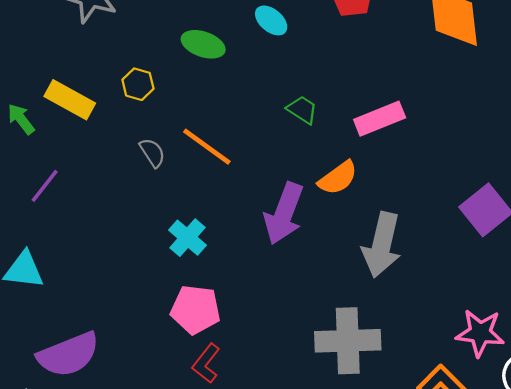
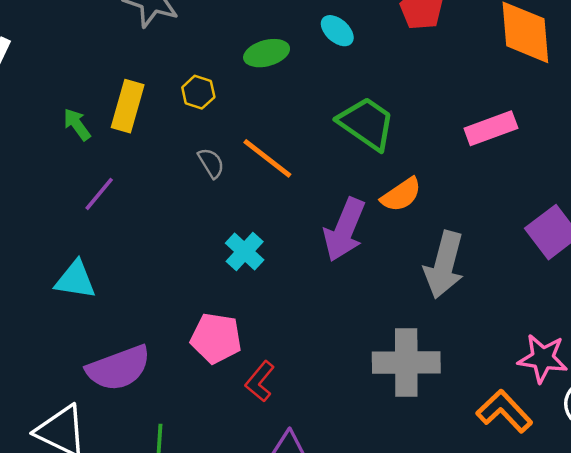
green ellipse: (203, 44) -> (267, 53), turned -36
yellow rectangle: (70, 100) -> (128, 106), turned 75
green trapezoid: (302, 110) -> (367, 123), size x1.8
pink rectangle: (380, 119) -> (491, 128), moved
pink pentagon: (195, 310) -> (216, 338), moved

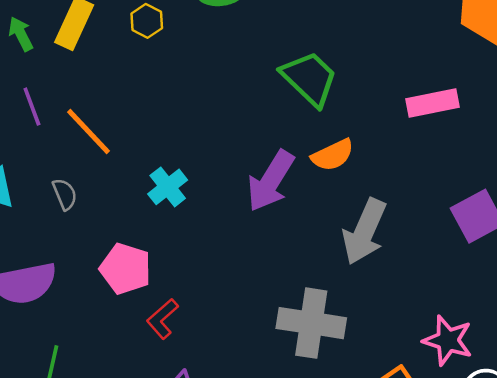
orange line: (267, 158) -> (88, 132), moved
gray semicircle: (211, 163) -> (65, 194), moved
purple line: (99, 194) -> (32, 107), turned -69

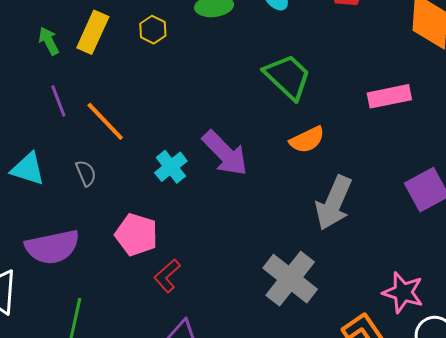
purple arrow: (271, 181) -> (225, 153), moved, turned -76
gray cross: (311, 323) -> (290, 279), turned 30

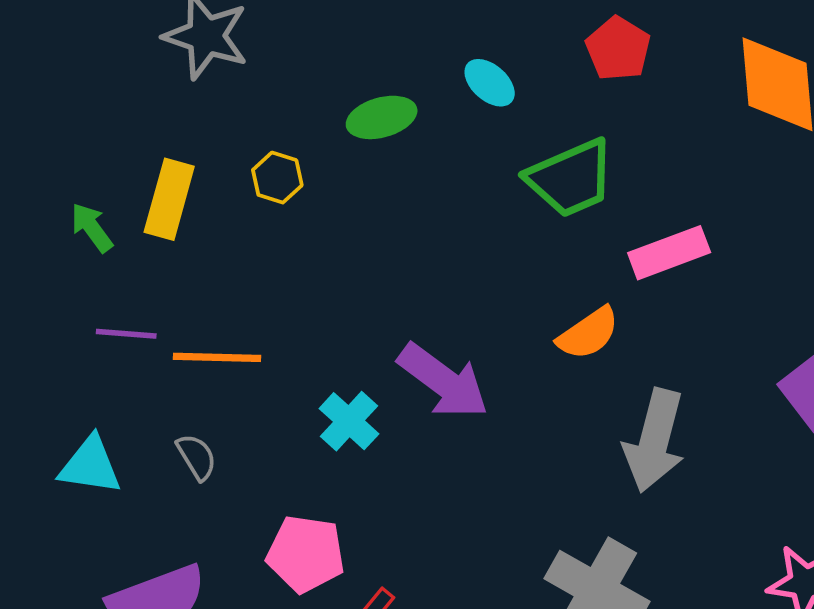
green trapezoid: (288, 77) -> (571, 178), moved, turned 122
pink rectangle: (389, 96) -> (669, 253), moved
purple line: (58, 101) -> (126, 334), turned -56
orange line: (105, 121) -> (217, 357), turned -36

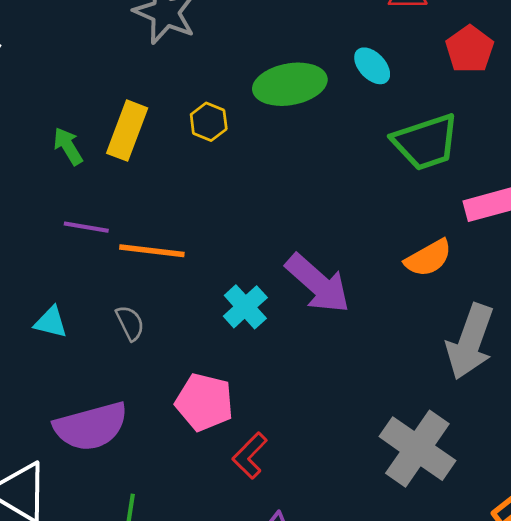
green ellipse: (382, 117) -> (290, 84), size x1.4
cyan triangle: (90, 465) -> (51, 322), size x0.7

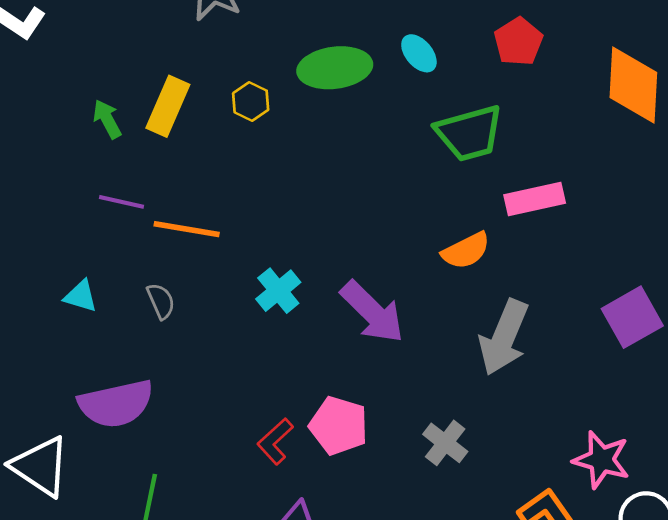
purple arrow: (318, 284) -> (372, 312), moved
pink pentagon: (204, 402) -> (339, 426), moved
gray cross: (417, 449) -> (445, 443), size x0.6

